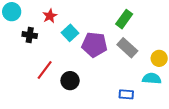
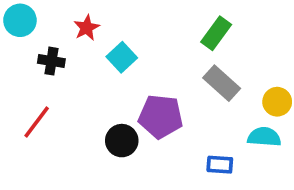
purple pentagon: (94, 45) -> (161, 117), moved
red line: (45, 70) -> (37, 122), moved

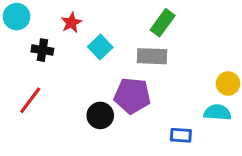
green rectangle: (216, 33) -> (163, 23), moved
gray rectangle: (222, 83) -> (152, 56), moved, turned -40

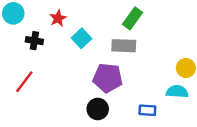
black circle: (100, 115) -> (98, 109), moved

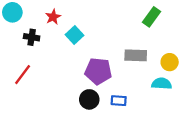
green rectangle: (132, 18) -> (151, 17), moved
gray rectangle: (124, 46) -> (136, 55), moved
blue rectangle: (147, 110) -> (119, 101), moved

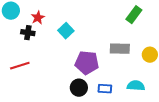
red star: (53, 17) -> (38, 18), moved
red line: (23, 75) -> (20, 66), turned 36
cyan semicircle: (162, 84) -> (136, 86), moved

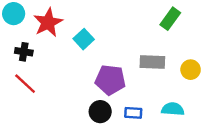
red star: (38, 18) -> (48, 23), size x1.6
black cross: (28, 33) -> (24, 52), moved
red line: (20, 66) -> (25, 84), turned 60

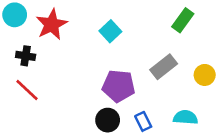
cyan square: (84, 39) -> (110, 31), moved
gray rectangle: (152, 62) -> (164, 67), turned -40
blue rectangle: (133, 113) -> (143, 121), turned 60

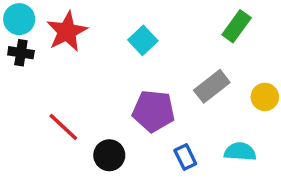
black cross: (26, 56) -> (21, 53), moved
red line: (27, 90) -> (63, 127), moved
black circle: (108, 120) -> (109, 155), moved

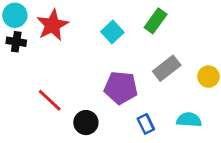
green rectangle: (237, 26) -> (156, 21), moved

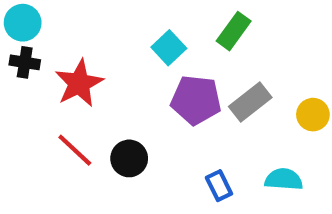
red star: (52, 25) -> (79, 83), moved
purple pentagon: (121, 88) -> (196, 100), moved
black circle: (86, 123) -> (129, 158), moved

